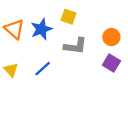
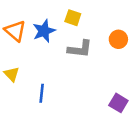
purple square: (111, 63) -> (118, 103), moved
blue line: (43, 69) -> (42, 93), moved, turned -42

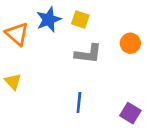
blue star: (44, 31) -> (49, 20), moved
blue line: (42, 93) -> (79, 103), moved

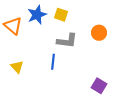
yellow triangle: (13, 81) -> (17, 67), moved
blue line: (79, 103) -> (53, 62), moved

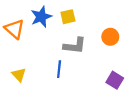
yellow square: (61, 15) -> (68, 17), turned -32
purple square: (99, 86) -> (115, 80), moved

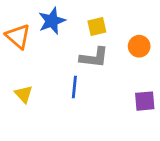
yellow square: (68, 17) -> (97, 26), moved
purple square: (115, 80) -> (145, 101), turned -36

